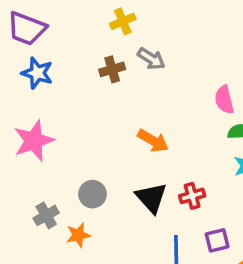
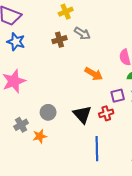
orange arrow: (153, 141) -> (94, 74), moved
purple square: (217, 240) -> (118, 96), moved

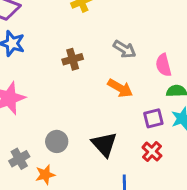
gray arrow: (82, 33) -> (125, 49), moved
brown cross: (59, 40) -> (73, 59), moved
red cross: (106, 113) -> (152, 152), moved, turned -32

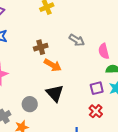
orange arrow: (120, 88) -> (53, 65), moved
black triangle: (104, 144) -> (55, 93), moved

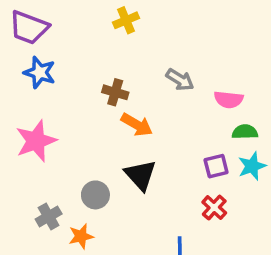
brown cross: (41, 47) -> (115, 92), turned 32
pink semicircle: (104, 51) -> (229, 100), turned -70

